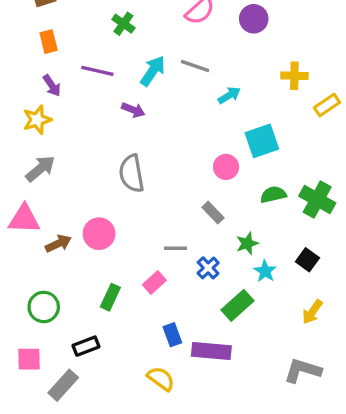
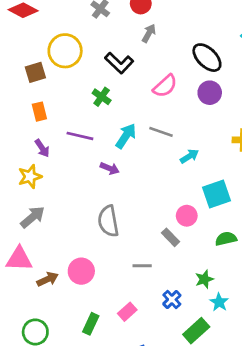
gray rectangle: (213, 213) -> (170, 237), moved
gray line: (176, 248) -> (142, 266), moved

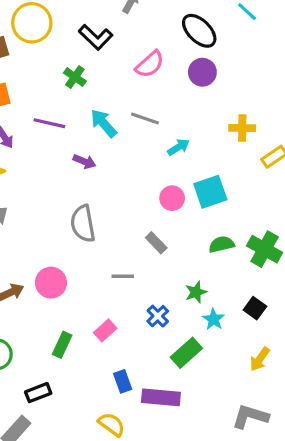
cyan arrow: (126, 136) -> (104, 123), turned -75
pink circle: (187, 216) -> (172, 198), moved

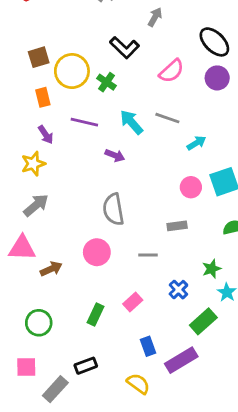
yellow circle: (32, 23) -> (72, 71), moved
gray rectangle: (156, 243) -> (177, 226), turned -54
pink circle: (51, 283) -> (97, 252), moved
black rectangle: (38, 393) -> (86, 366), moved
purple rectangle: (161, 397) -> (181, 360), turned -36

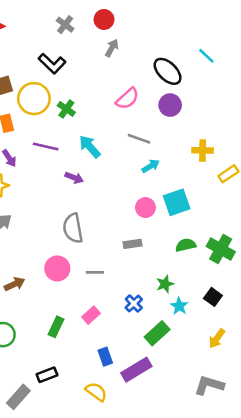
black L-shape: (124, 48) -> (52, 64), moved
gray line: (167, 118) -> (139, 139), moved
gray line: (148, 255) -> (95, 272), moved

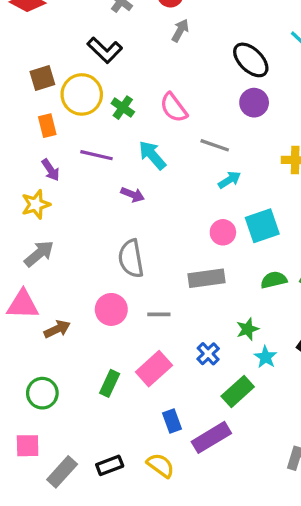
pink semicircle: (127, 99) -> (174, 108), moved, turned 95
gray rectangle: (133, 244) -> (206, 278), size x1.5
pink rectangle: (91, 315) -> (154, 369), size x1.5
black rectangle: (47, 375) -> (110, 465), moved

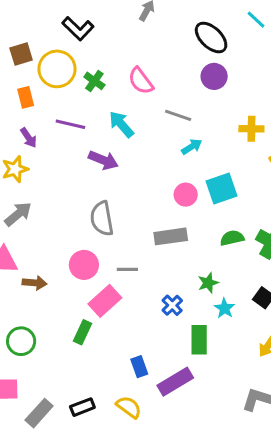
purple arrow: (133, 195) -> (103, 160), size x1.4
brown arrow: (57, 329) -> (35, 283), turned 30
pink rectangle: (154, 369) -> (105, 301), moved
green rectangle: (238, 392) -> (199, 340), turned -48

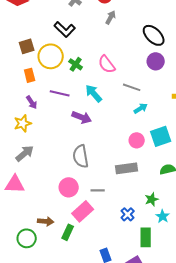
brown arrow: (35, 283) -> (46, 221), moved

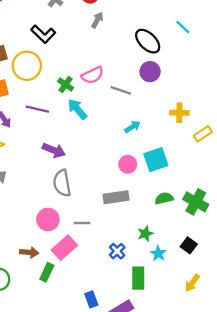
green cross: (76, 64) -> (66, 85), moved
pink semicircle: (107, 64) -> (93, 75), turned -78
gray line: (132, 87) -> (121, 90), moved
purple arrow: (82, 117) -> (54, 150), moved
brown arrow: (46, 221) -> (29, 252), moved

